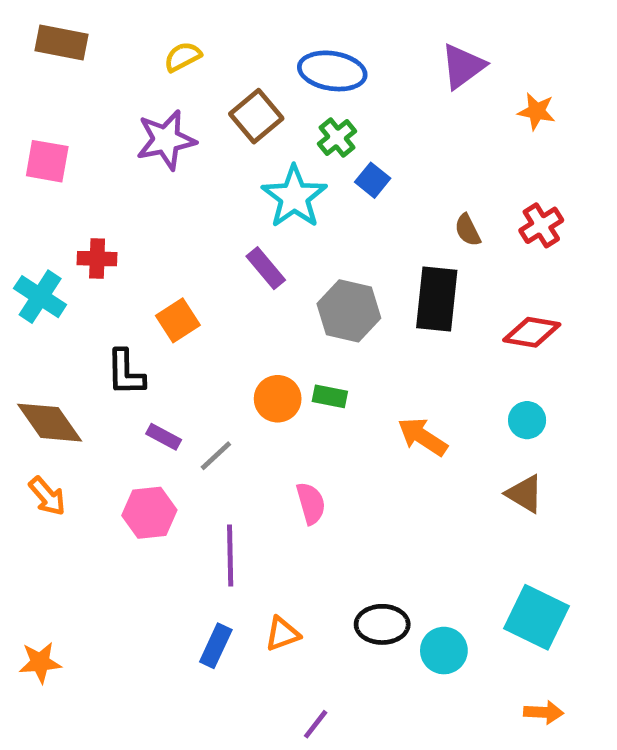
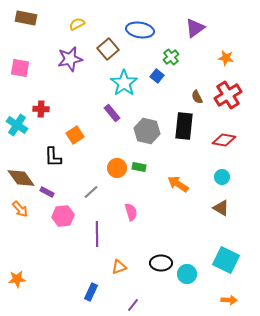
orange star: (537, 111) -> (226, 58), moved
green cross: (337, 137) -> (171, 57), moved
red cross: (541, 225) -> (228, 95), size x1.5
purple rectangle: (164, 437) -> (47, 192), moved
blue rectangle: (216, 646) -> (91, 292), moved

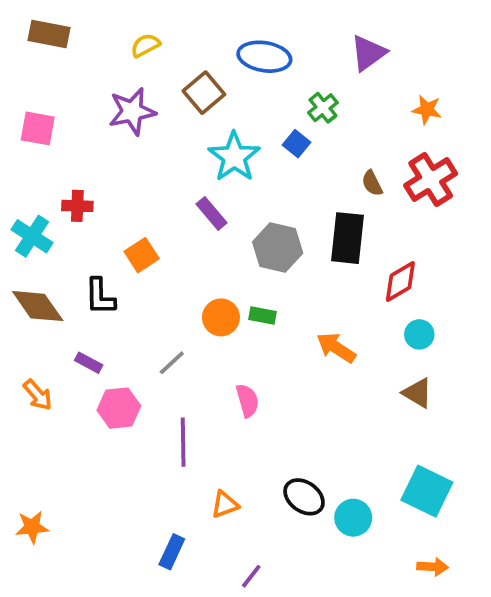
red diamond: (224, 140) -> (400, 281), moved, turned -40
brown diamond: (21, 178) -> (38, 306), moved
black ellipse: (161, 263) -> (304, 497), turned 35

